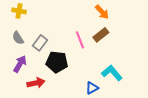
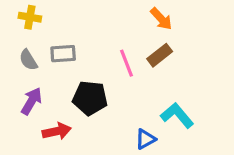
gray rectangle: (40, 43) -> (63, 54), moved, turned 49

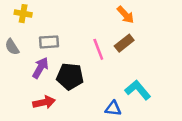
gray semicircle: (28, 60) -> (12, 47), moved
purple arrow: (31, 101) -> (40, 68), moved
blue triangle: (145, 139) -> (113, 108), turned 35

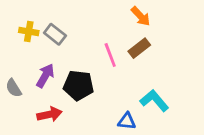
yellow cross: (23, 14) -> (29, 31), moved
gray rectangle: (49, 42) -> (55, 34), moved, turned 42
gray semicircle: (12, 47) -> (14, 88), moved

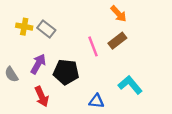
red arrow: (49, 114) -> (42, 97), turned 78
blue triangle: (127, 121) -> (96, 101), moved

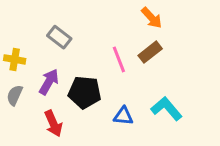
yellow cross: (24, 27) -> (15, 59), moved
gray semicircle: (11, 74) -> (15, 95), turned 56
blue triangle: (96, 101) -> (123, 116), moved

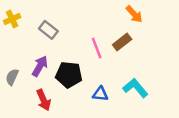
orange arrow: (152, 18) -> (134, 14), moved
yellow cross: (15, 59) -> (12, 19), moved, turned -35

